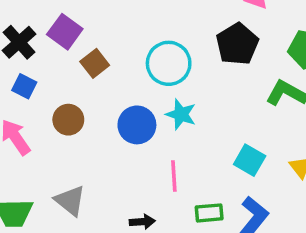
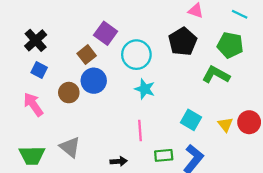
purple square: (65, 32) -> (106, 33), moved
blue circle: (137, 125) -> (94, 81), moved

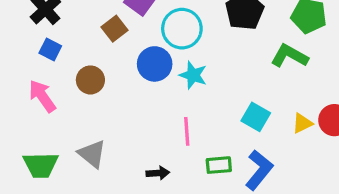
blue circle: (94, 81) -> (155, 64), moved
yellow triangle: (225, 125) -> (302, 123), turned 42

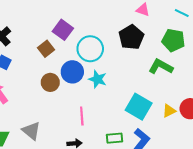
brown circle: (90, 80) -> (50, 82), moved
cyan square: (256, 117) -> (139, 107), size x1.4
pink line: (187, 131) -> (82, 116), moved

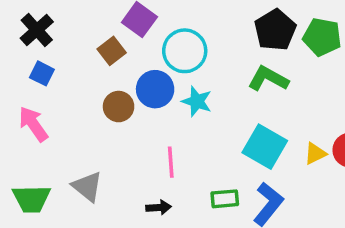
black pentagon: (131, 37) -> (275, 30), moved
green L-shape: (161, 67) -> (268, 79), moved

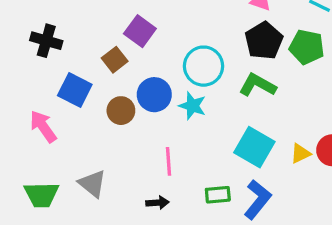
black cross: (37, 30) -> (46, 41), turned -32
cyan circle: (185, 51) -> (204, 66), moved
blue square: (42, 73) -> (75, 90), moved, size x1.5

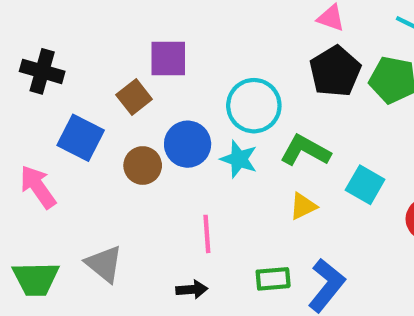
purple square: (140, 31) -> (168, 59), turned -36
green L-shape: (258, 85) -> (305, 151), moved
cyan square: (254, 147) -> (365, 185), moved, size x0.7
yellow triangle: (300, 153) -> (303, 206), moved

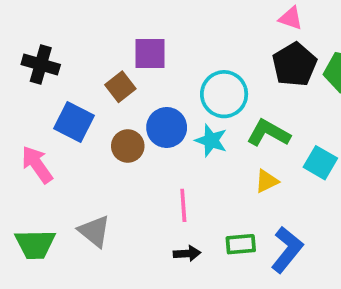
black arrow: (192, 290) -> (187, 253), moved

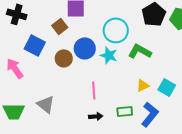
cyan square: (320, 163) -> (167, 87), moved
yellow triangle: (267, 181) -> (143, 85), moved

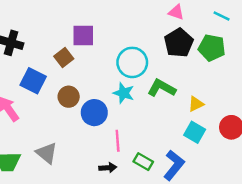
blue circle: (85, 48) -> (94, 113), moved
yellow triangle: (143, 85) -> (196, 104), moved
pink line: (94, 90) -> (118, 141), moved
green rectangle: (125, 111) -> (143, 162), turned 35

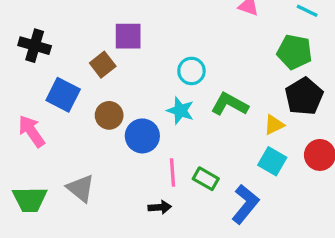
black pentagon: (179, 43) -> (304, 96), moved
cyan circle: (132, 62) -> (191, 71), size x0.7
green rectangle: (143, 162) -> (206, 179), moved

